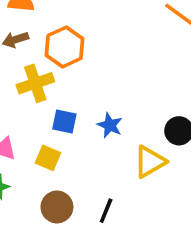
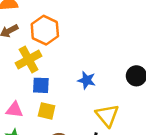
blue square: (64, 122) -> (41, 85), moved
yellow triangle: (150, 162) -> (107, 115), moved, turned -30

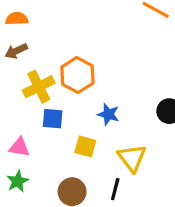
orange hexagon: (45, 30) -> (77, 75), moved
yellow square: (47, 111) -> (85, 146), moved

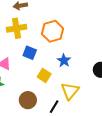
yellow cross: (39, 87) -> (17, 28), moved

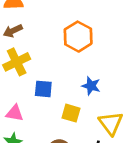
orange hexagon: (53, 31) -> (78, 37), moved

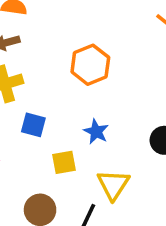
yellow square: (71, 113) -> (64, 162), turned -36

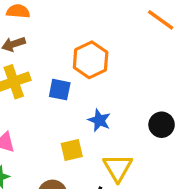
blue square: (33, 125) -> (60, 90), moved

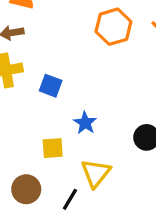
orange hexagon: (91, 60) -> (113, 27), moved

